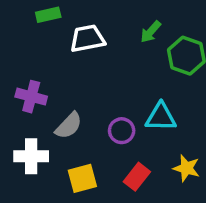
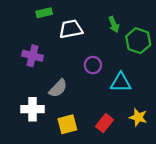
green arrow: (151, 32) -> (114, 24), turned -63
purple cross: (31, 97) -> (33, 56), moved
purple circle: (122, 131) -> (93, 65), moved

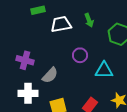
green arrow: (114, 24) -> (89, 20), moved
purple cross: (33, 56) -> (25, 60), moved

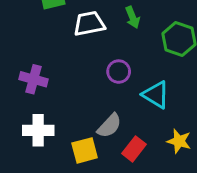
cyan triangle: (104, 70) -> (156, 95), turned 30
gray semicircle: (50, 75) -> (109, 126), moved

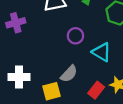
purple cross: (33, 79) -> (16, 23), moved, turned -30
red rectangle: (134, 149) -> (96, 90), moved

